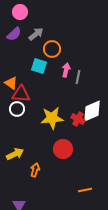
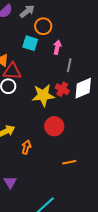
gray line: (78, 77) -> (69, 65), moved
red cross: (78, 119) -> (62, 89), moved
orange line: (85, 190) -> (69, 162), moved

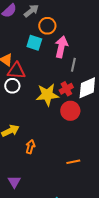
pink arrow: (57, 47) -> (61, 47), size x1.5
red cross: (62, 89) -> (66, 89), turned 32
red circle: (54, 126) -> (70, 111), moved

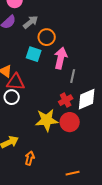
yellow star: (47, 95) -> (47, 120), moved

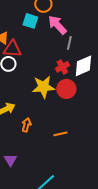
pink arrow: (61, 58) -> (57, 25), turned -55
orange line: (73, 173) -> (60, 134), moved

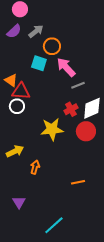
gray line: (69, 43) -> (78, 85), turned 56
red circle: (66, 89) -> (86, 131), moved
orange line: (60, 134) -> (78, 182), moved

